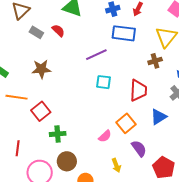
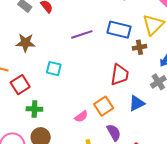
blue rectangle: (124, 33) -> (119, 30), moved
cyan square: (104, 82) -> (54, 69), moved

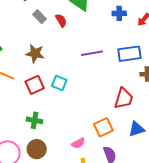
blue rectangle: (119, 30) -> (129, 54), turned -30
red square: (20, 85) -> (35, 85), moved
pink semicircle: (81, 116) -> (78, 143), moved

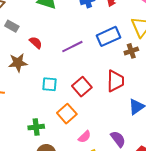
red semicircle: (61, 20) -> (36, 43), moved
red square: (35, 85) -> (82, 87), moved
orange square: (103, 127) -> (67, 114), moved

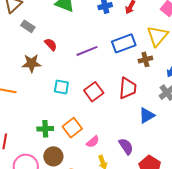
orange square: (67, 114) -> (72, 128), moved

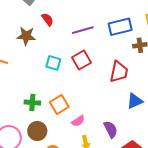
red square: (94, 92) -> (82, 60), moved

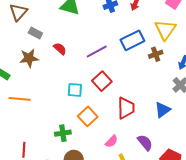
brown star: (26, 36) -> (29, 58), moved
red trapezoid: (119, 72) -> (126, 108), moved
orange square: (59, 105) -> (88, 116), moved

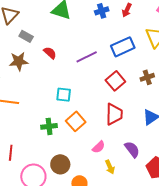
brown cross: (156, 54) -> (147, 77), moved
red square: (102, 81) -> (115, 81), moved
green cross: (63, 133) -> (49, 126), moved

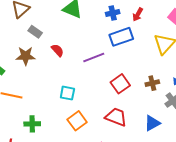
blue rectangle: (123, 47) -> (121, 37), moved
red trapezoid: (114, 114) -> (116, 117), turned -75
green cross: (49, 126) -> (32, 124), moved

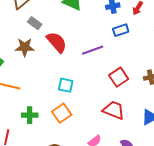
blue rectangle: (121, 37) -> (121, 30), size x0.7
red semicircle: (58, 50) -> (57, 42), size x1.6
orange square: (77, 121) -> (62, 113), moved

